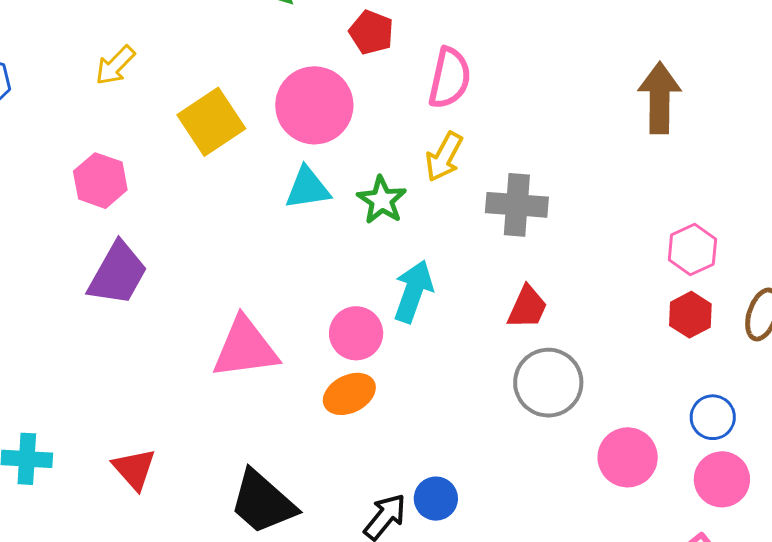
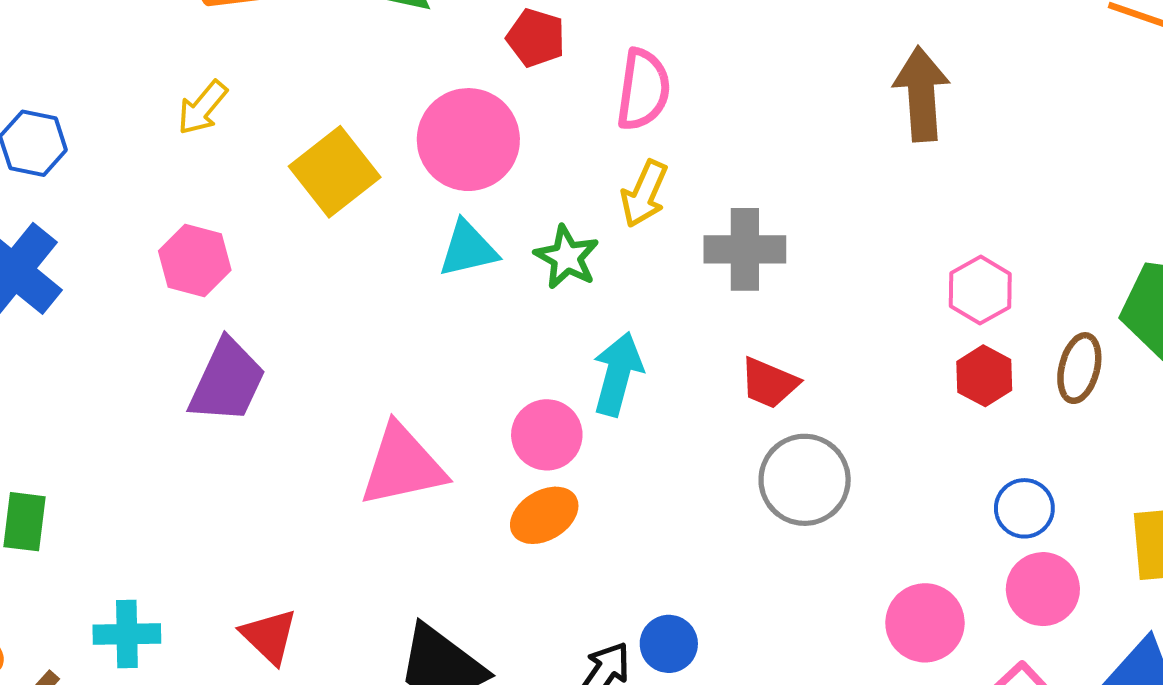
red trapezoid: (527, 307) -> (769, 383), turned 93
pink circle: (628, 457) -> (925, 623), moved

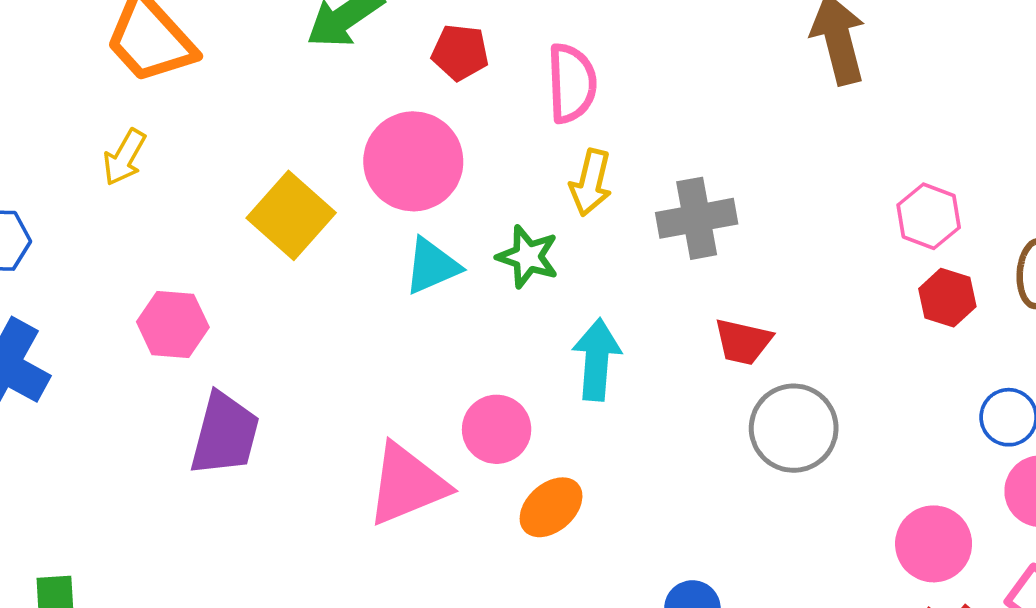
yellow arrow: (202, 108) -> (124, 157), moved
pink circle: (547, 435) -> (497, 429), moved

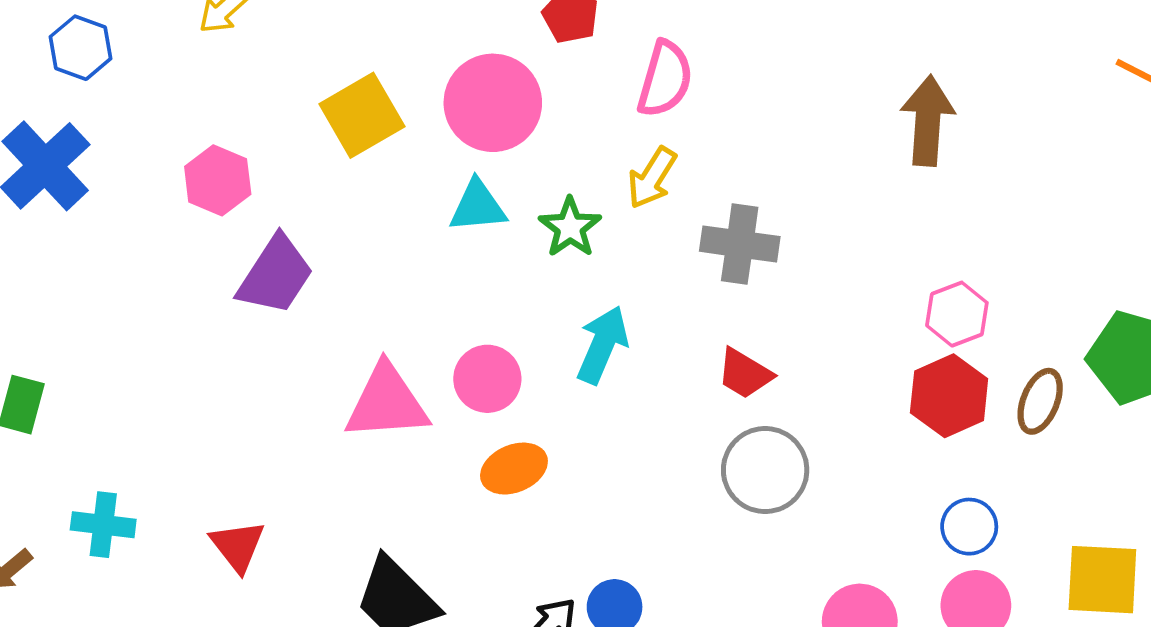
red hexagon: (947, 298) -> (949, 396), size x1.4
purple trapezoid: (225, 434) -> (275, 275), moved

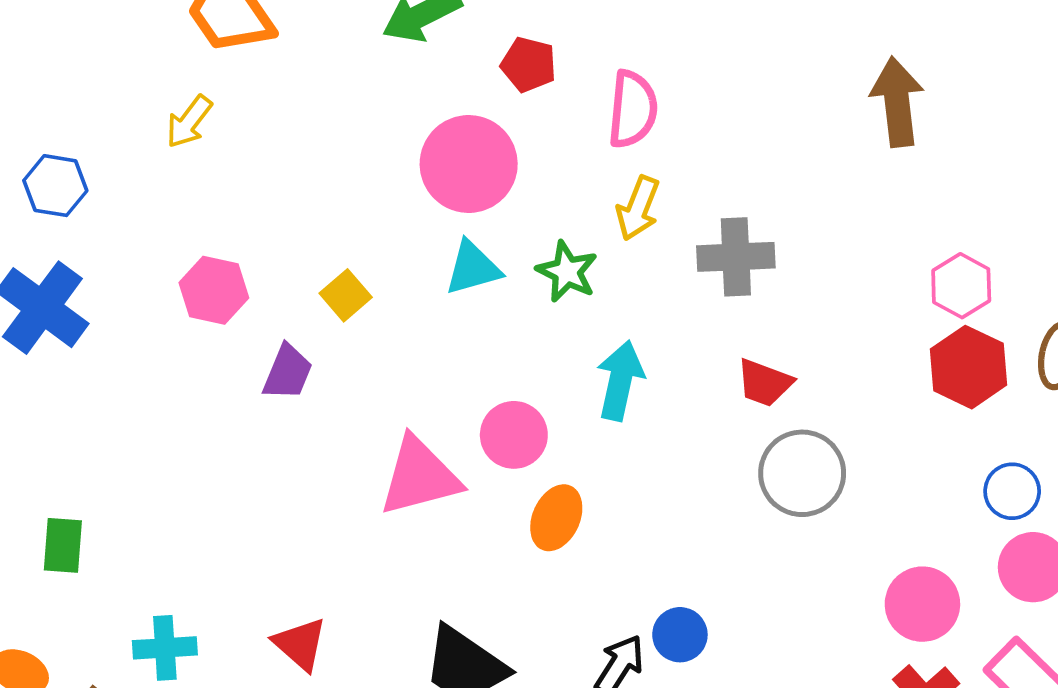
yellow square: (362, 115) -> (346, 295), moved, size x0.6
purple trapezoid: (275, 275) -> (288, 372), size x0.7
orange ellipse: (514, 469) -> (556, 518), turned -32

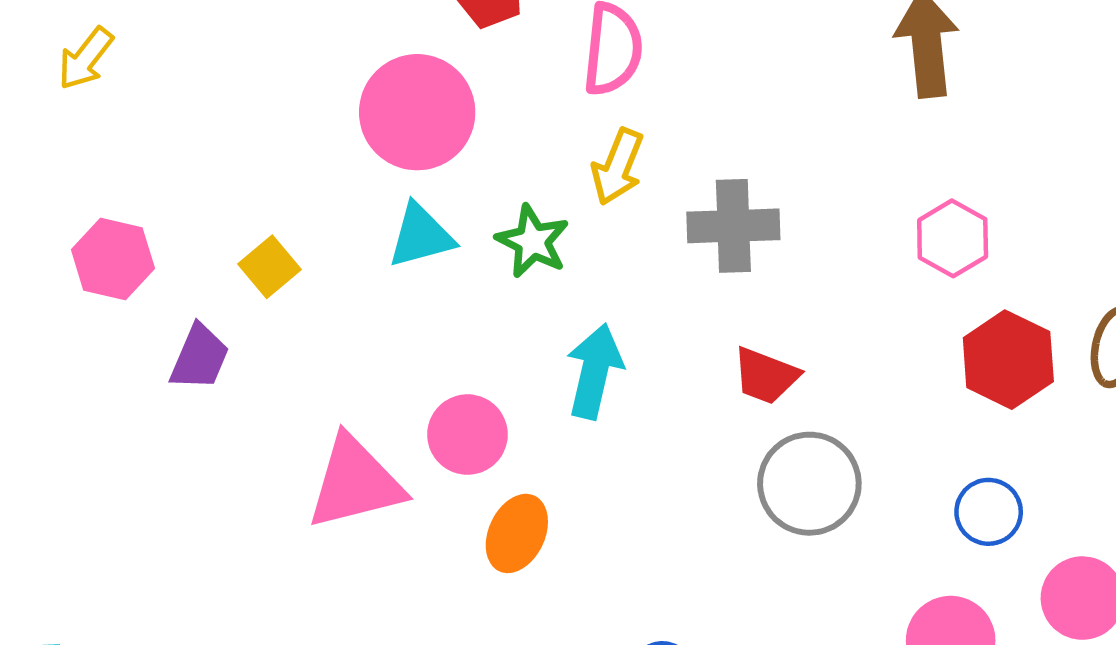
pink hexagon: (961, 286) -> (953, 238), moved
blue circle: (1012, 491) -> (989, 512), moved

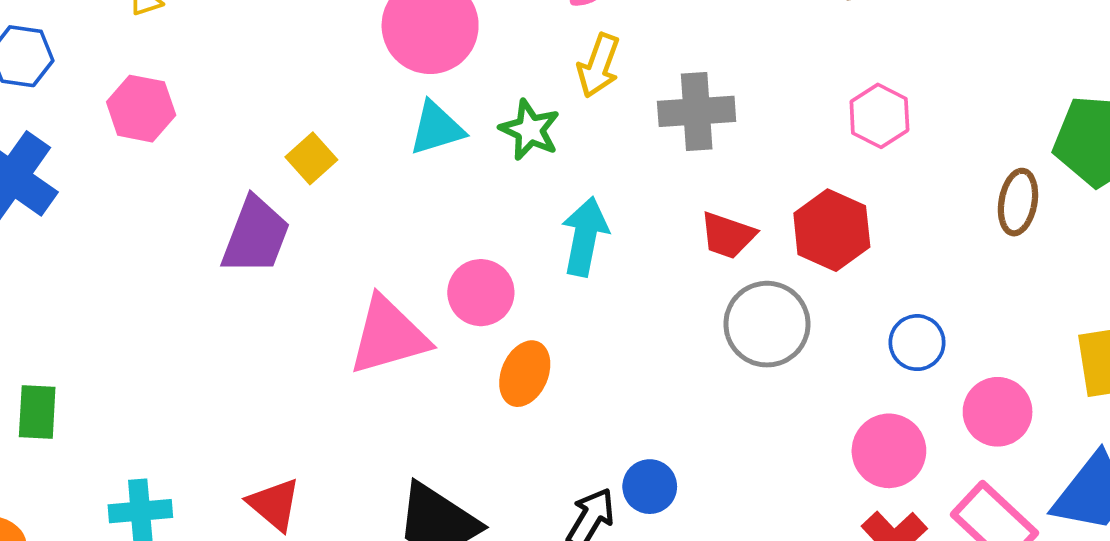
pink hexagon: (113, 259) -> (141, 109), moved
purple trapezoid: (200, 357) -> (256, 236), size x1.4
red hexagon: (1008, 360) -> (832, 230), moved

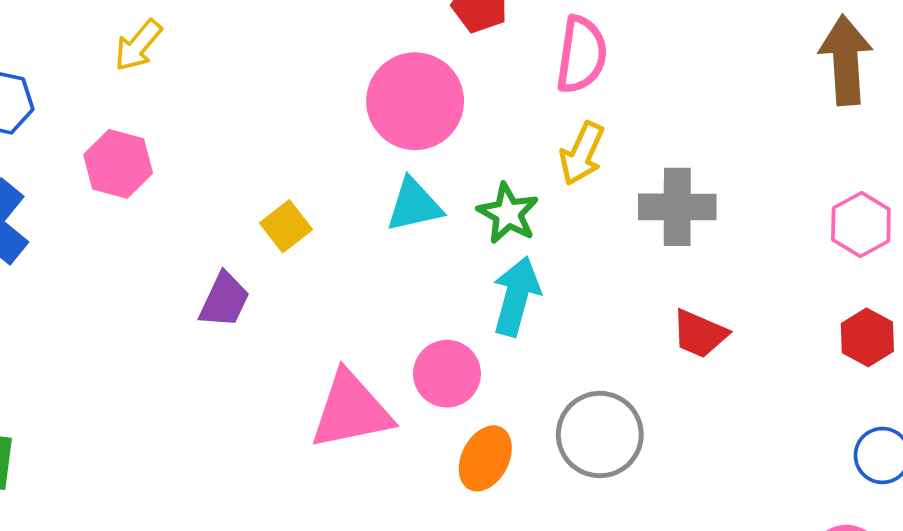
red hexagon: (832, 230) -> (867, 337), moved, size x0.7
purple trapezoid: (256, 236) -> (224, 300), size x0.7
cyan arrow: (585, 236) -> (516, 296), moved
gray circle: (767, 324) -> (600, 434), moved

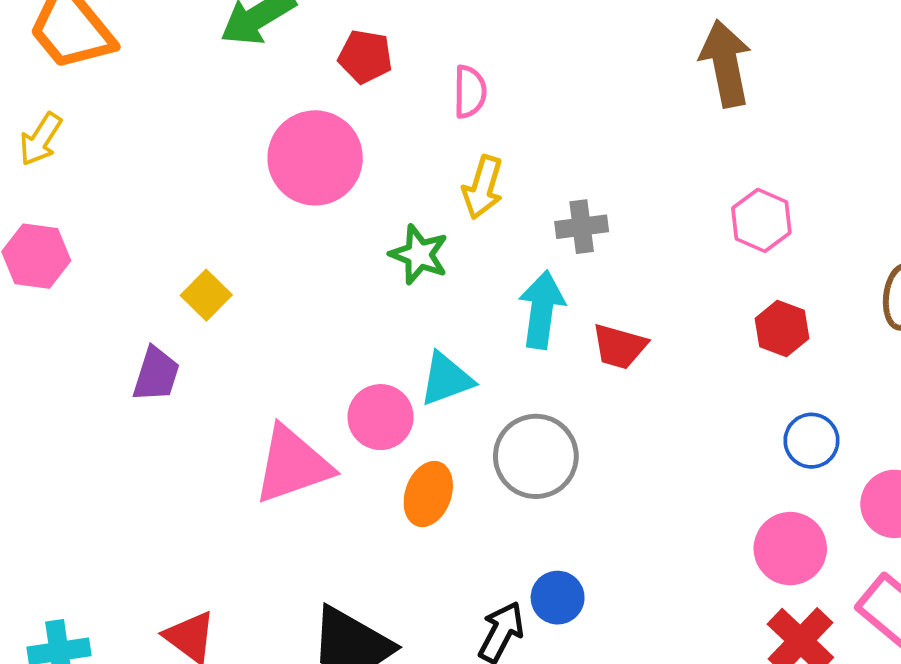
pink semicircle: (581, 55) -> (470, 92), size x0.7
cyan triangle: (414, 205) -> (446, 379), moved
gray cross: (677, 207) -> (582, 227), size x0.7
cyan arrow: (516, 296) -> (542, 310), moved

